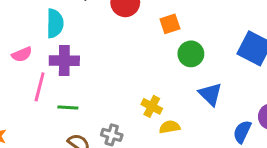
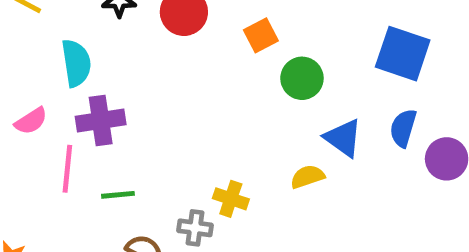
yellow cross: (152, 106) -> (231, 199), moved
yellow semicircle: (170, 127) -> (307, 177), moved
blue semicircle: (242, 132) -> (403, 128), moved

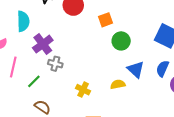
purple cross: (101, 121) -> (43, 44), moved, turned -36
green line: (118, 195) -> (34, 81), turned -48
gray cross: (195, 228) -> (55, 64), moved

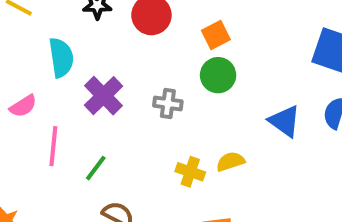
green circle: (121, 41) -> (218, 75), moved
gray cross: (55, 64) -> (168, 103), moved
yellow semicircle: (118, 84) -> (230, 162), moved

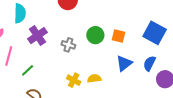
orange square: (216, 35) -> (119, 36), moved, turned 32
blue triangle: (285, 121) -> (124, 63), turned 36

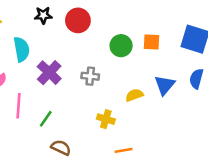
green circle: (95, 35) -> (121, 46), moved
orange square: (119, 36) -> (152, 42), moved
yellow semicircle: (94, 79) -> (134, 95), moved

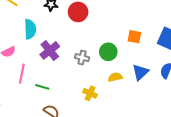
green circle: (121, 46) -> (108, 52), moved
green line: (46, 119) -> (42, 87), turned 64

